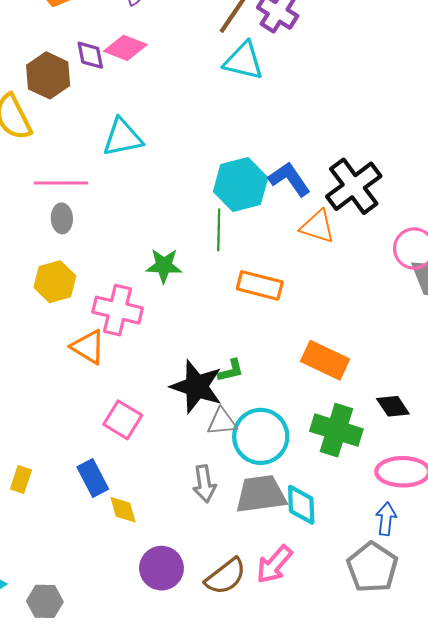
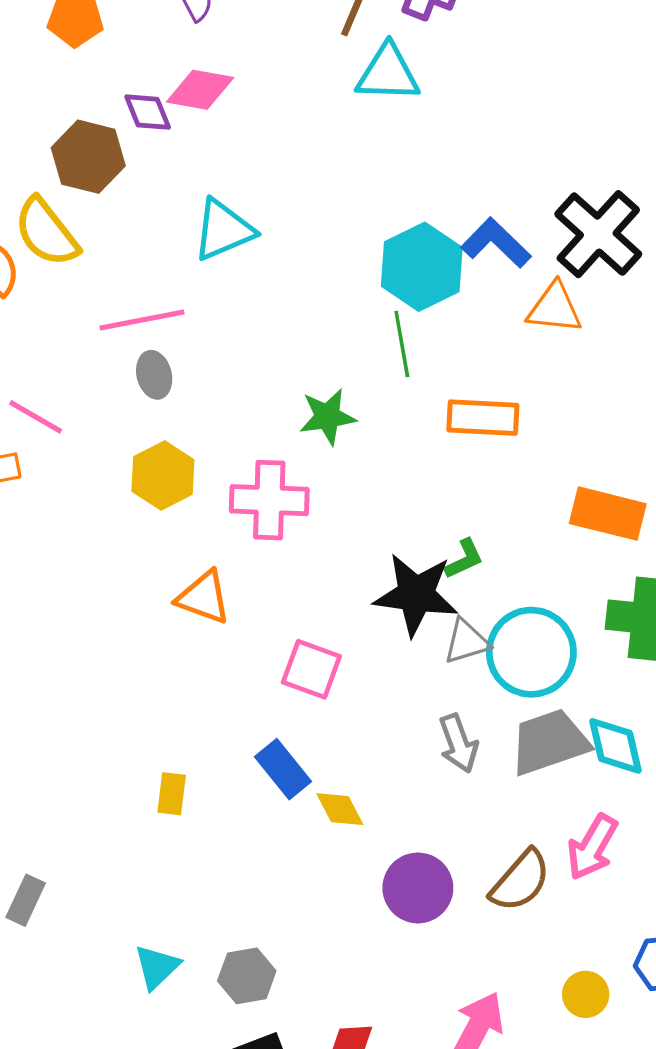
orange triangle: (88, 347) -> (204, 597), moved

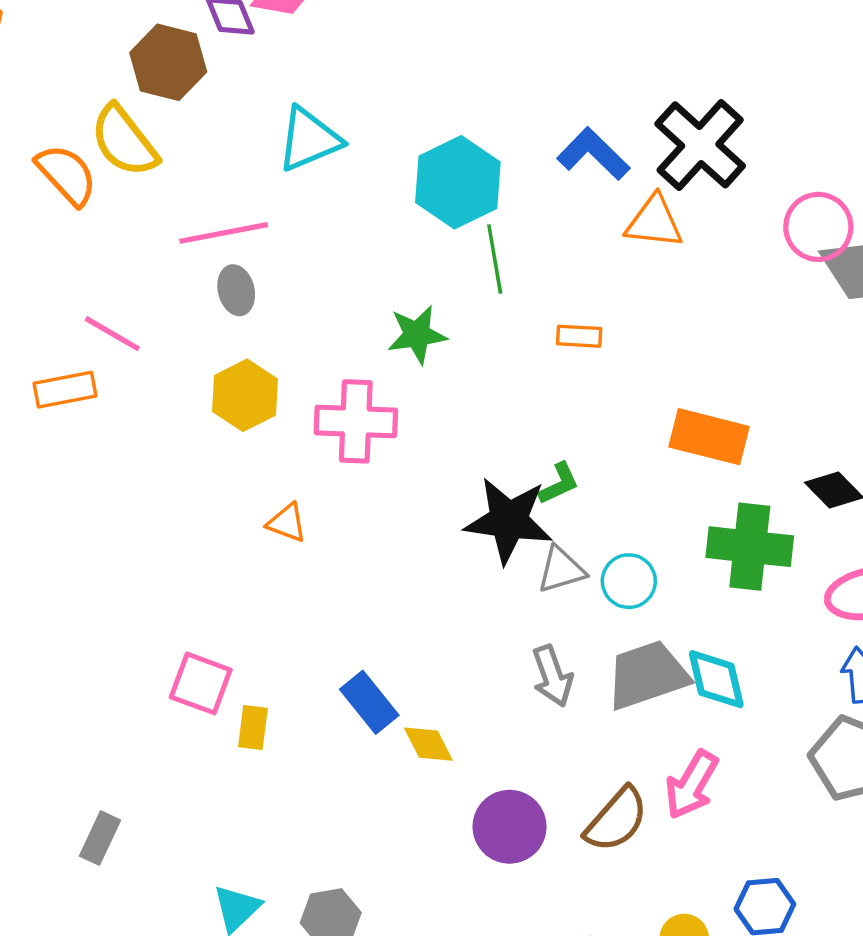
cyan hexagon: (422, 267) -> (458, 182), moved
orange rectangle: (483, 418) -> (579, 336), size x0.6
orange triangle: (204, 597) -> (287, 523), size x0.7
cyan circle: (531, 652) -> (629, 581), size x0.6
pink square: (311, 669) -> (201, 683), moved

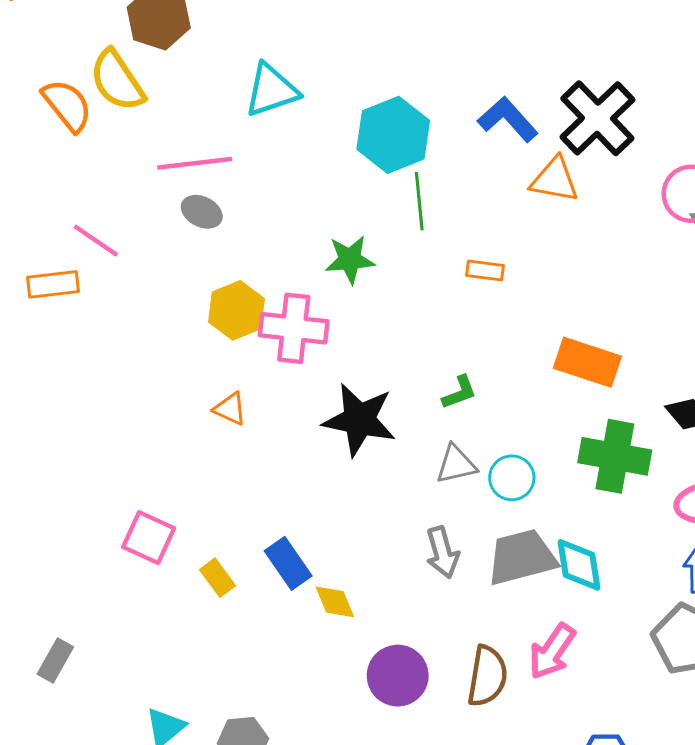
gray ellipse: (236, 290) -> (202, 212), turned -54
yellow hexagon: (245, 395) -> (236, 310), moved
black star: (509, 520) -> (359, 420), moved
yellow rectangle: (253, 728) -> (217, 578), moved, turned -48
brown semicircle: (616, 820) -> (487, 676), turned -36

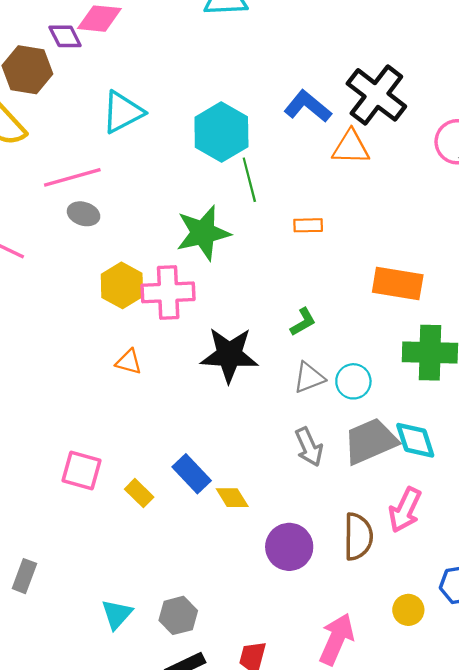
green star: (350, 260) -> (203, 233), size x1.4

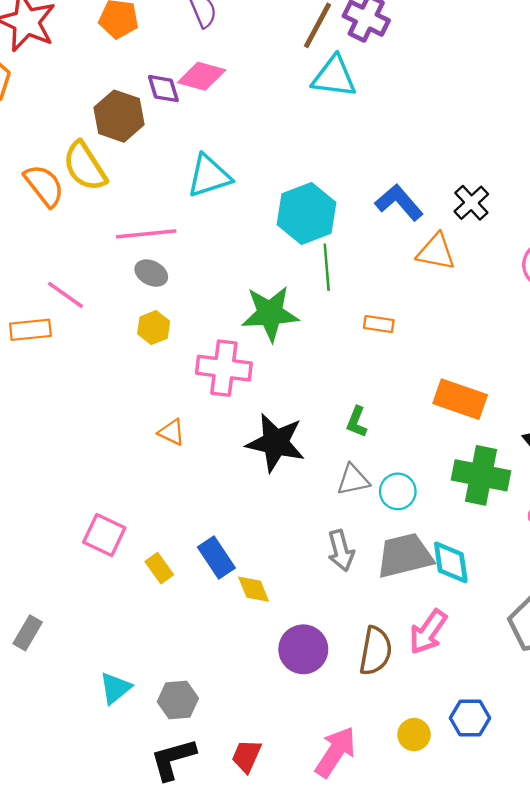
black cross: (376, 95) -> (471, 203), size x0.6
yellow hexagon: (122, 285) -> (154, 328), moved, size x0.7
green L-shape: (303, 322) -> (357, 422), turned 132

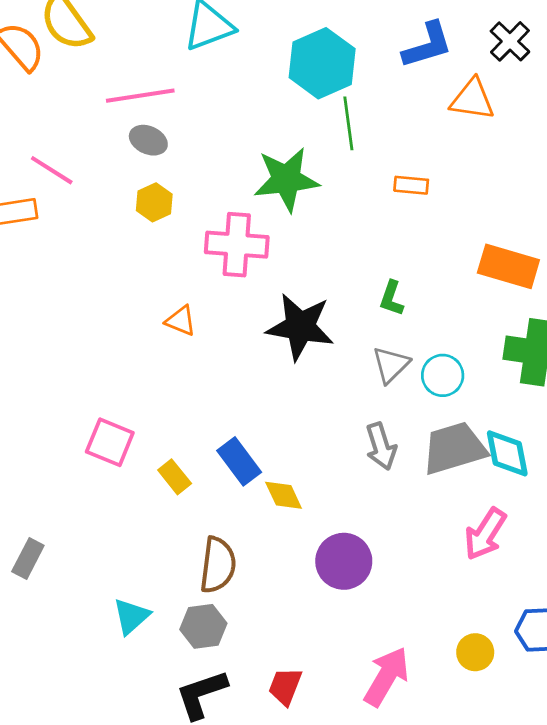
blue L-shape: (399, 202) -> (427, 45), turned 117
gray triangle: (353, 480) -> (391, 365), turned -30
brown semicircle: (375, 651) -> (218, 565), moved

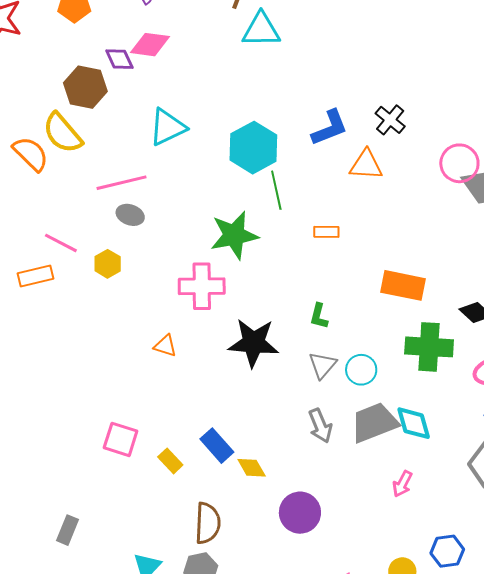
yellow hexagon: (154, 202) -> (108, 264), moved
pink arrow: (485, 534) -> (402, 484), size x0.7

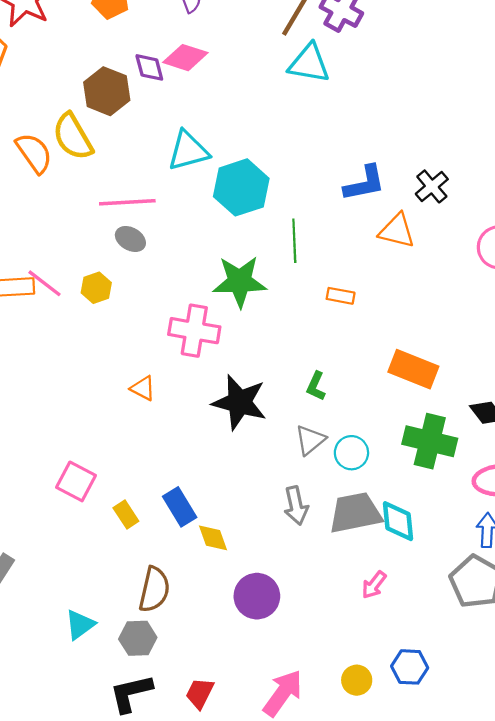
cyan hexagon: (253, 148) -> (241, 187), moved
pink line: (61, 243) -> (44, 283), moved

